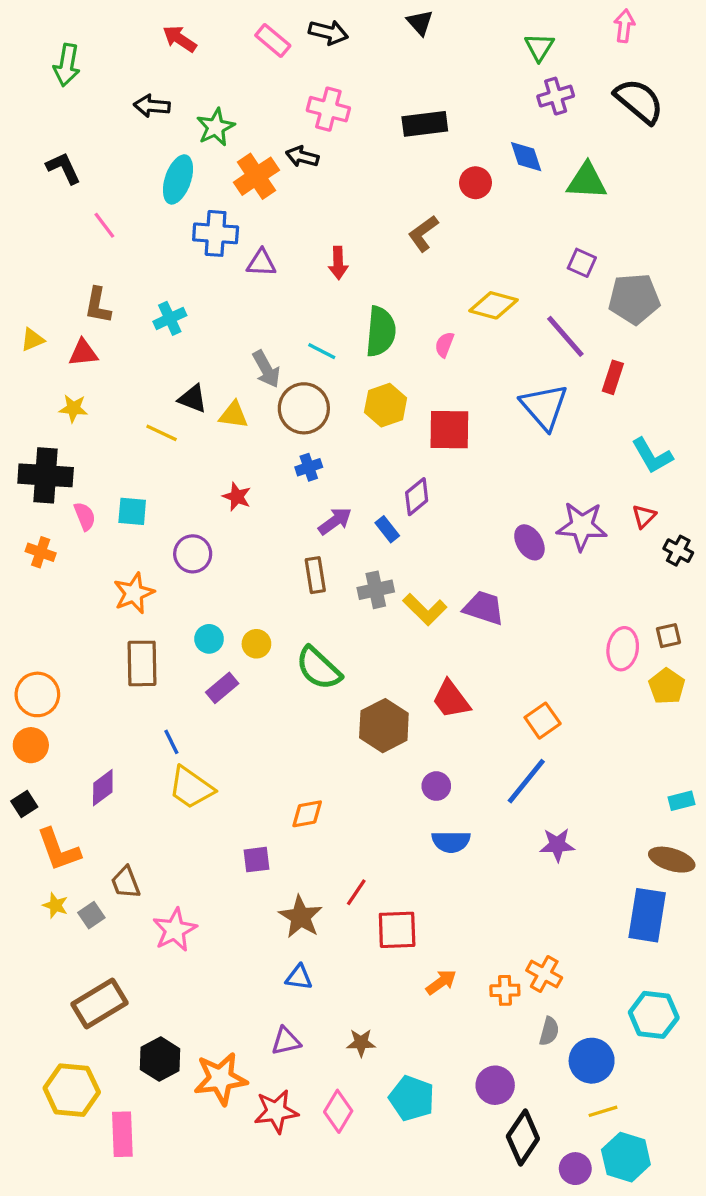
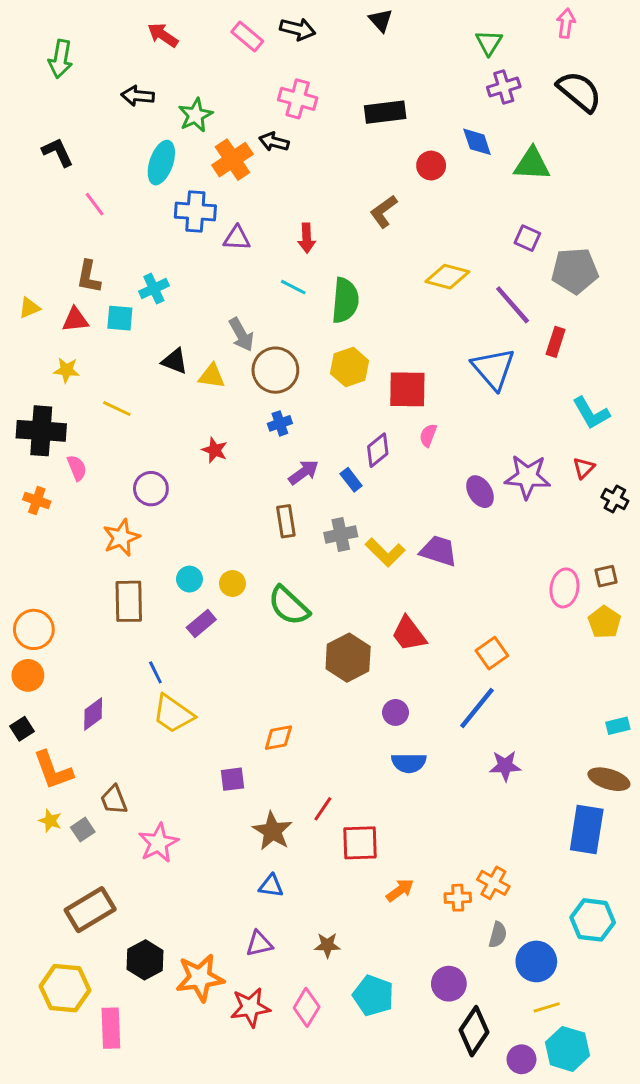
pink semicircle: (444, 345) -> (428, 435), moved
cyan line: (322, 351) -> (293, 287), moved
yellow line: (162, 433) -> (117, 409), moved
cyan square: (132, 511) -> (120, 318), moved
purple circle: (193, 554) -> (151, 489), moved

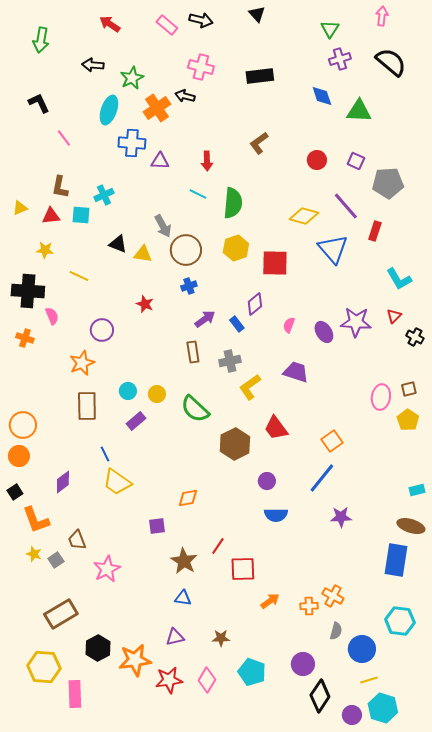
red circle: (431, 166) -> (317, 160), moved
yellow diamond: (447, 277) -> (304, 216), moved
pink semicircle: (428, 435) -> (289, 325), moved
yellow L-shape: (385, 552) -> (250, 387), moved, turned 100

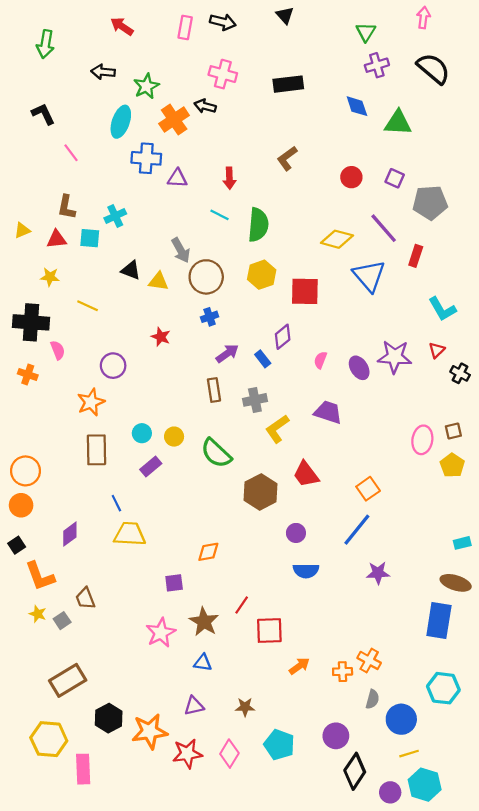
pink rectangle: (167, 25) -> (185, 28), turned 60
yellow trapezoid: (117, 482) -> (130, 534), turned 148
pink star: (107, 569) -> (161, 633), moved

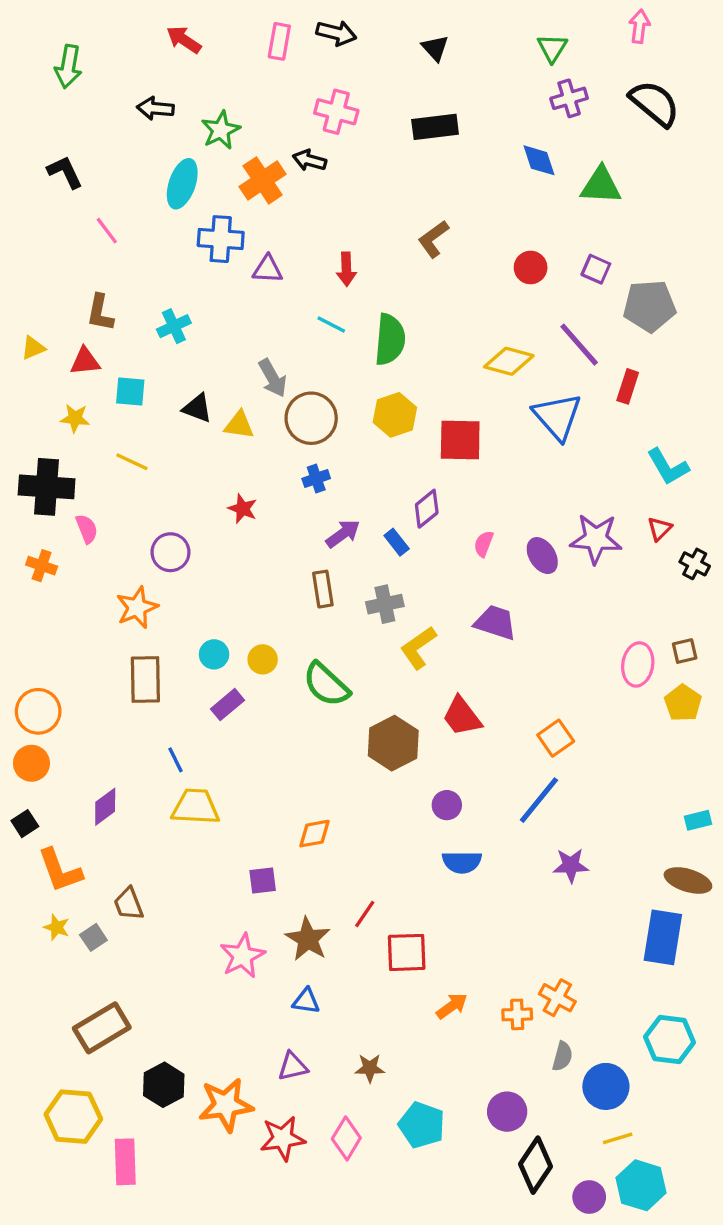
black triangle: (285, 15) -> (435, 48), moved
cyan square: (90, 238) -> (130, 391), moved

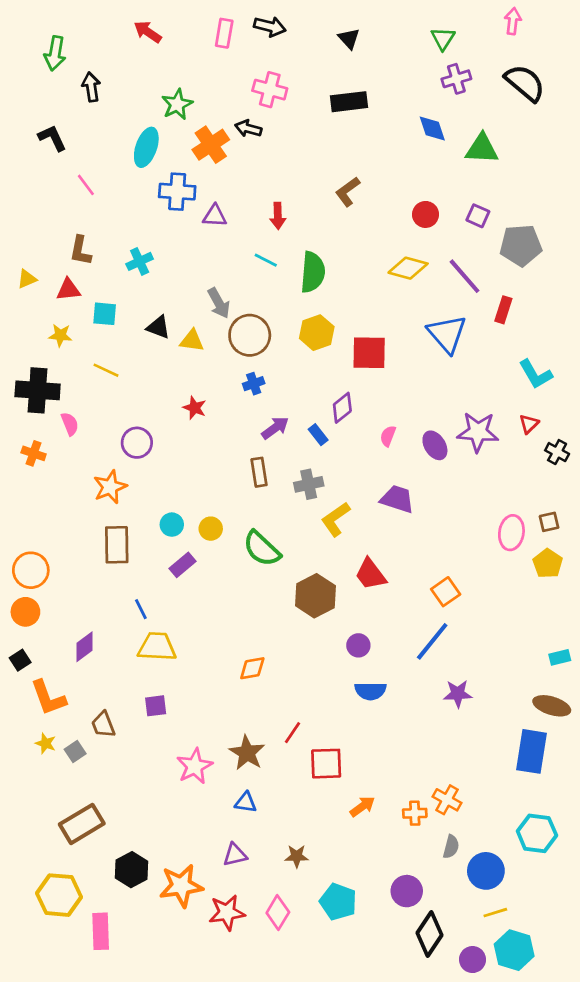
black arrow: (155, 108) -> (91, 87), moved, turned 76
yellow diamond: (509, 361) -> (408, 268), moved
purple square: (263, 880) -> (156, 706), moved

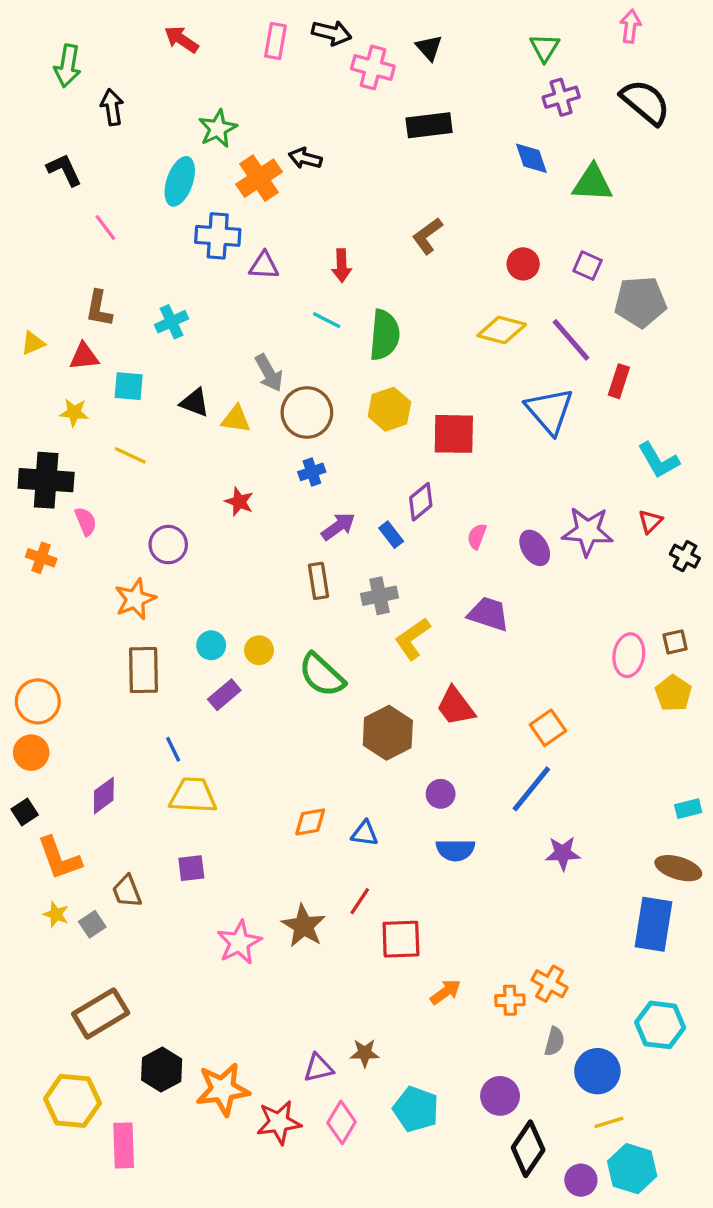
pink cross: (270, 90) -> (373, 67), moved
blue triangle: (246, 802) -> (365, 833), moved
purple triangle: (235, 855) -> (318, 1068), moved

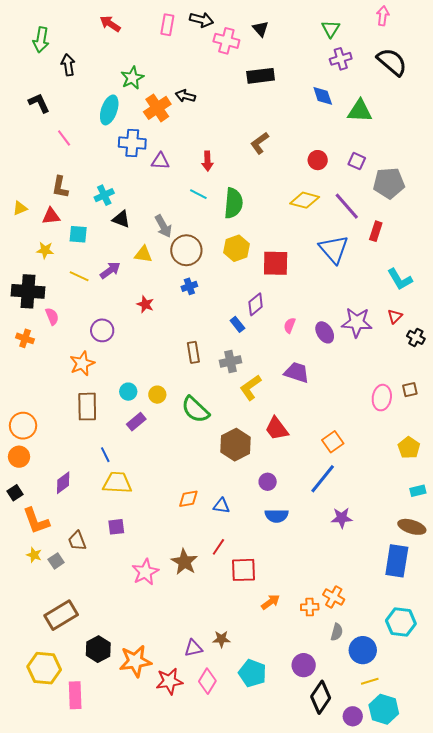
black triangle: (195, 403) -> (121, 219), moved
purple arrow: (338, 526) -> (110, 270), moved
yellow pentagon: (673, 693) -> (409, 448), moved

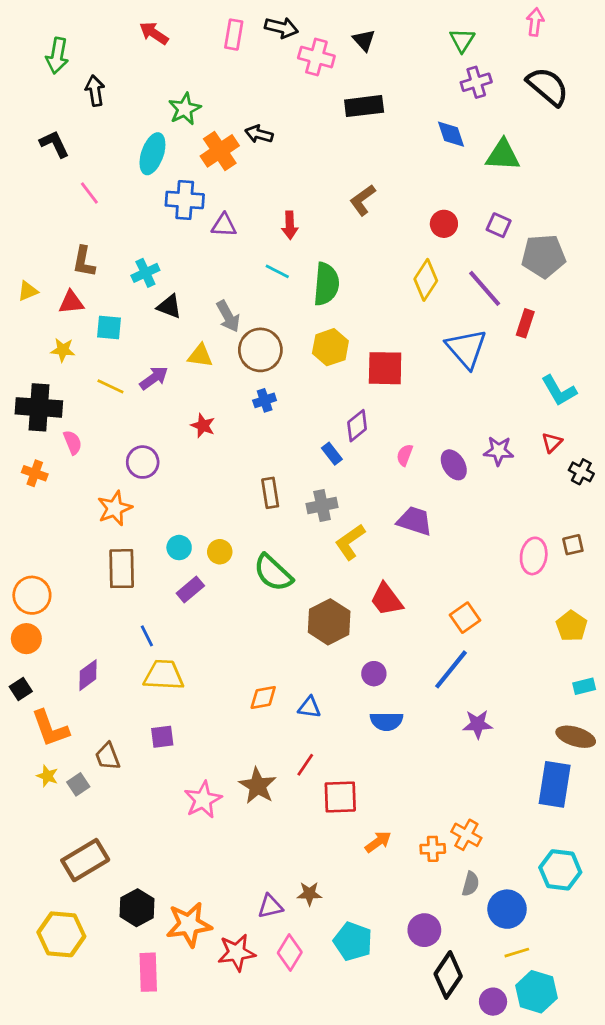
yellow diamond: (305, 200) -> (426, 280), turned -72
purple star: (357, 322) -> (499, 451), size x0.7
pink rectangle: (75, 695) -> (148, 972), moved

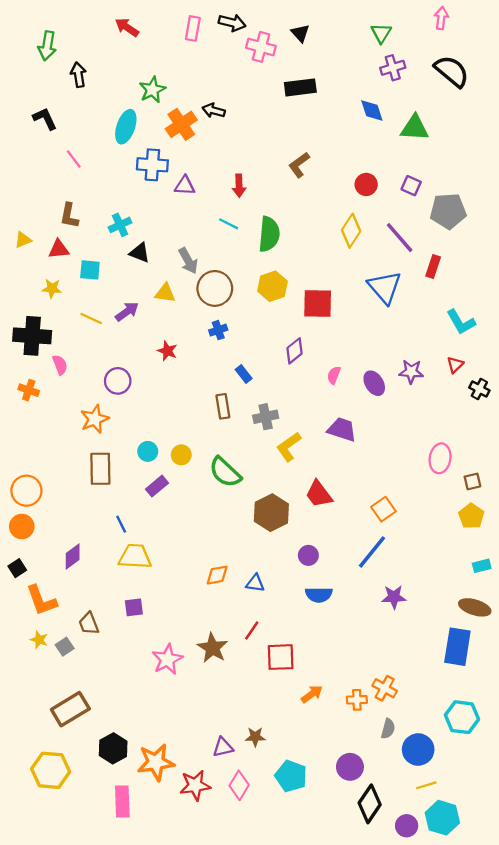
blue rectangle: (332, 454) -> (244, 374), moved
brown square: (573, 545) -> (472, 481), moved

